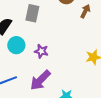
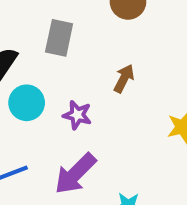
brown arrow: (85, 11) -> (124, 78), moved

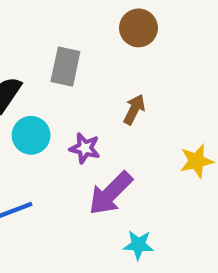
purple arrow: (75, 174) -> (111, 193), moved

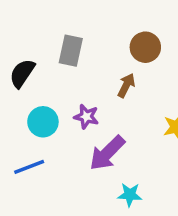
brown circle: (138, 28) -> (145, 47), moved
cyan circle: (31, 135) -> (43, 122), moved

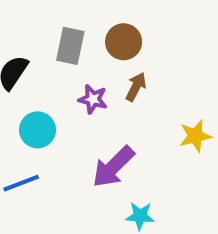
brown circle: (145, 47) -> (124, 42), moved
purple star: (86, 117) -> (93, 99), moved

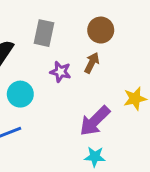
brown circle: (124, 42) -> (101, 30), moved
purple arrow: (113, 167) -> (95, 121), moved

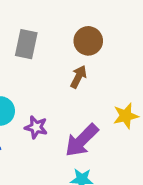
purple star: (60, 72) -> (36, 127), moved

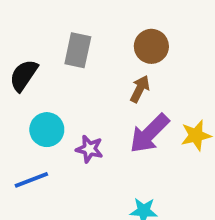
purple arrow: (82, 140) -> (149, 133), moved

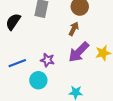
cyan circle: (47, 130) -> (38, 80), moved
blue line: (31, 180) -> (17, 63), moved

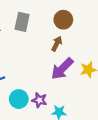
purple star: (47, 60) -> (39, 100), moved

